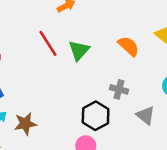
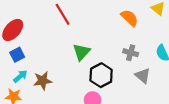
green triangle: (79, 50) -> (81, 52), moved
gray cross: (119, 89) -> (131, 53), moved

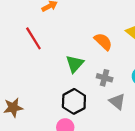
green triangle: (81, 52) -> (75, 64), moved

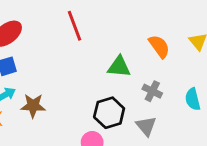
green triangle: (75, 64) -> (119, 67), turned 42
gray triangle: (117, 102) -> (146, 126), moved

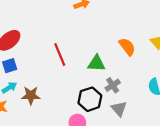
red line: (75, 26) -> (60, 55), moved
gray cross: (152, 91) -> (113, 85), moved, turned 32

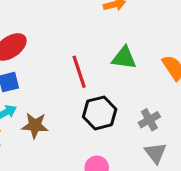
green triangle: (96, 63) -> (124, 58), moved
black hexagon: (90, 99) -> (100, 113), moved

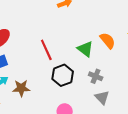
green triangle: (124, 58) -> (85, 49), moved, turned 36
gray cross: (149, 120) -> (96, 76), turned -32

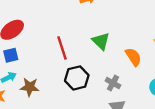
orange semicircle: (108, 41) -> (133, 57), moved
green triangle: (85, 49) -> (101, 41), moved

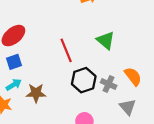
orange semicircle: (133, 57) -> (133, 76), moved
gray cross: (113, 83) -> (109, 84), moved

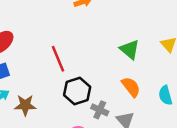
green triangle: (106, 40) -> (130, 49), moved
gray cross: (109, 84) -> (100, 110), moved

